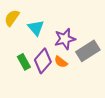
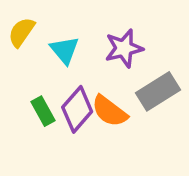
purple star: (65, 39) -> (124, 48), moved
orange semicircle: (61, 62) -> (109, 111), size x1.5

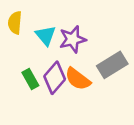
yellow semicircle: (21, 32) -> (15, 23), turned -30
purple star: (124, 48) -> (73, 39), moved

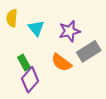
purple star: (73, 39) -> (70, 31), moved
purple diamond: (55, 78) -> (30, 80), moved

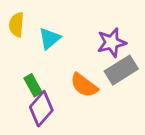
cyan triangle: (36, 28) -> (50, 38), turned 30
purple star: (70, 31) -> (112, 43), moved

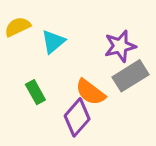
yellow semicircle: (16, 25) -> (18, 27), turned 60
purple diamond: (41, 109) -> (77, 117), moved

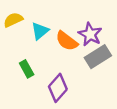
purple star: (120, 46) -> (90, 34), turned -30
orange semicircle: (90, 92) -> (67, 41), moved

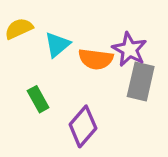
orange semicircle: (67, 41) -> (96, 59), turned -30
gray rectangle: (98, 57) -> (141, 82), turned -45

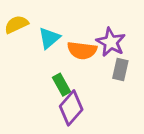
gray rectangle: (141, 82) -> (120, 70), size x0.7
green rectangle: (38, 99) -> (62, 85), moved

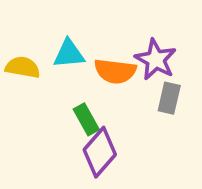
yellow semicircle: (16, 24) -> (23, 67), moved, turned 35
cyan triangle: (49, 38) -> (69, 54), turned 35

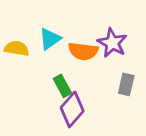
cyan triangle: (69, 54) -> (50, 39), turned -30
gray rectangle: (169, 98) -> (126, 84), moved

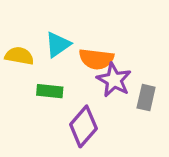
purple star: (112, 43) -> (114, 80), moved
green rectangle: (62, 86) -> (50, 91), moved, turned -55

